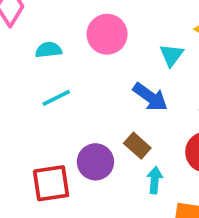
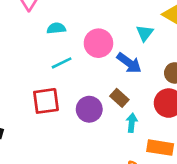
pink circle: (107, 34) -> (98, 43), moved
red square: (51, 183) -> (46, 101), moved

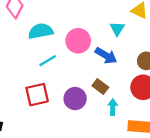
cyan semicircle: (56, 28) -> (41, 31), size x1.5

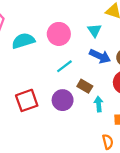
pink circle: (78, 41) -> (59, 34), moved
blue arrow: (106, 56) -> (100, 56), moved
cyan line: (48, 61) -> (64, 66), moved

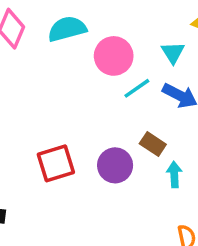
cyan semicircle: (23, 41) -> (67, 29), moved
cyan line: (64, 66) -> (137, 88), moved

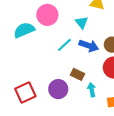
cyan semicircle: (67, 29) -> (24, 30), moved
pink circle: (114, 56) -> (47, 15), moved

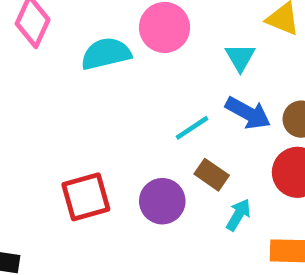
cyan line: (64, 45) -> (192, 128), moved
cyan arrow: (92, 90) -> (238, 215), turned 32

